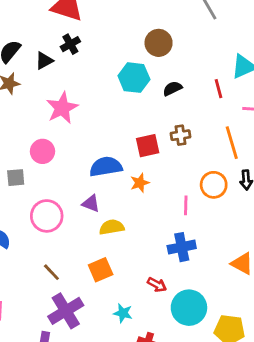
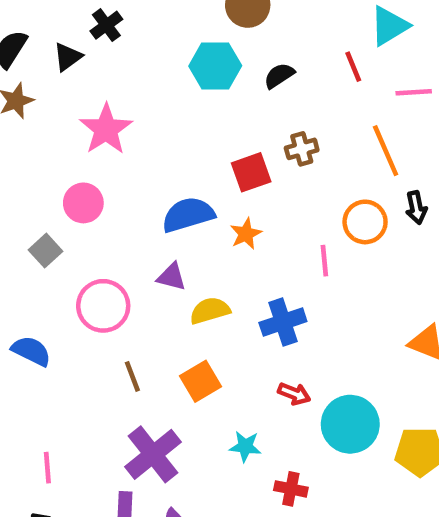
gray square: (16, 178) -> (46, 251), turned -30
blue cross: (182, 247) -> (283, 322), moved
brown line: (51, 272) -> (132, 376), moved, turned 30

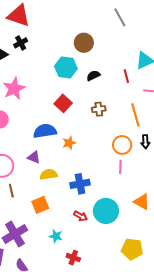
red square: (251, 172) -> (63, 103), moved, turned -36
pink line: (324, 261) -> (120, 167), moved
brown line: (132, 376) -> (11, 191), moved
cyan circle: (350, 424) -> (106, 211), moved

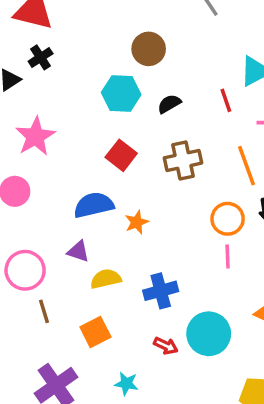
brown cross: (99, 109) -> (183, 160), size x1.5

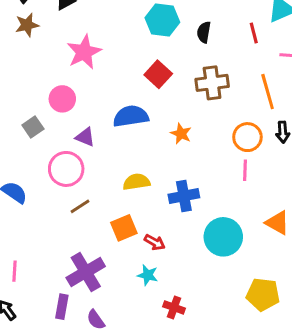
black semicircle: (169, 104) -> (204, 32), turned -55
orange star: (137, 222) -> (181, 134), moved, turned -30
purple triangle: (78, 251) -> (85, 137), moved
brown line: (44, 311) -> (80, 206), turned 70
red arrow: (166, 346) -> (155, 242), moved

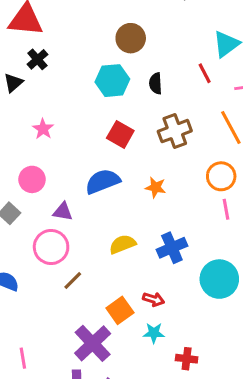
pink star: (84, 52) -> (43, 129), size x0.6
orange square: (124, 228) -> (120, 310), moved

